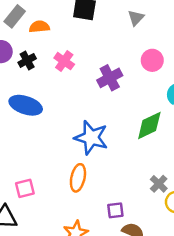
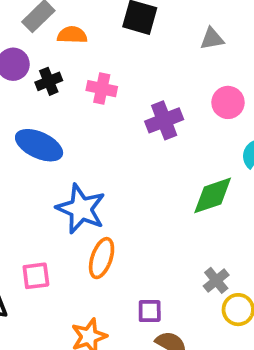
gray triangle: (136, 18) -> (212, 39), turned 30
pink cross: (64, 61) -> (102, 89), turned -30
blue star: (91, 138) -> (81, 209), moved
pink square: (25, 188) -> (36, 276), moved

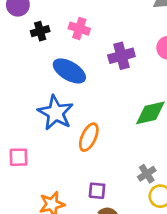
black cross: (49, 81) -> (40, 31), moved
blue ellipse: (39, 145) -> (69, 71), moved
orange ellipse: (102, 258) -> (89, 137), moved

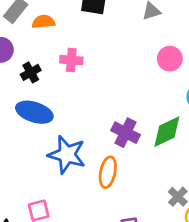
purple cross: (121, 56) -> (126, 133), moved, turned -35
blue ellipse: (69, 71) -> (34, 112), moved

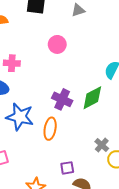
pink circle: (170, 59) -> (57, 44), moved
pink cross: (71, 60) -> (12, 63), moved

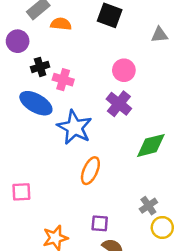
purple cross: (62, 99) -> (119, 104), moved
blue star: (20, 117) -> (75, 127), moved

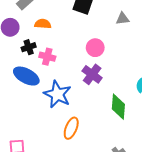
orange semicircle: (61, 24) -> (43, 24), moved
green diamond: (151, 145) -> (118, 107), turned -70

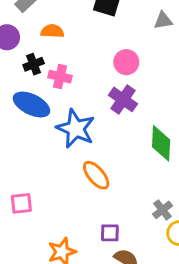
orange ellipse: (71, 128) -> (96, 175), turned -60

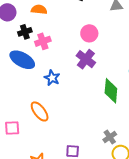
pink cross: (60, 77) -> (43, 41), turned -35
blue star: (76, 129) -> (52, 78), size x0.6
orange ellipse: (96, 175) -> (40, 111), moved

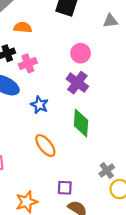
green diamond: (111, 91) -> (81, 123), moved
orange ellipse: (40, 111) -> (45, 146), moved

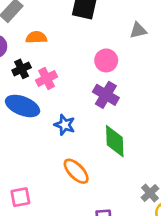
gray triangle: (110, 21) -> (138, 30), moved

